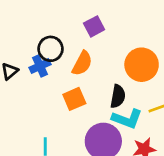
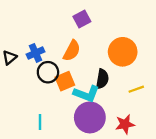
black circle: (51, 49) -> (48, 72), moved
cyan L-shape: (127, 119) -> (86, 94), moved

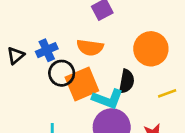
orange semicircle: (72, 51) -> (90, 47), turned 70
orange square: (65, 81) -> (82, 84), size x1.4

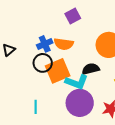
blue cross: (47, 50) -> (45, 44), moved
black semicircle: (127, 81) -> (91, 69), turned -114

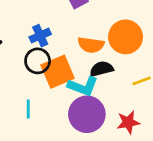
orange semicircle: (64, 44) -> (91, 45), moved
cyan line: (36, 107) -> (28, 109), moved

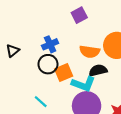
orange square: (58, 72) -> (64, 72), size x0.7
cyan line: (28, 109) -> (41, 102), turned -48

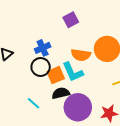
black semicircle: (98, 70) -> (61, 93), moved
cyan L-shape: (83, 84) -> (73, 72), moved, turned 45

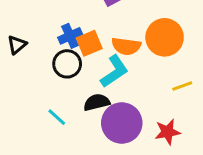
cyan L-shape: (73, 72) -> (114, 71), turned -100
orange square: (56, 75) -> (89, 43), moved

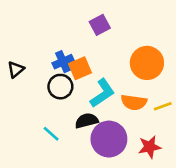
orange semicircle: (126, 46) -> (134, 102), moved

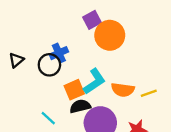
orange circle: (147, 63) -> (110, 35), moved
orange square: (80, 68) -> (74, 90), moved
black circle: (60, 87) -> (49, 65), moved

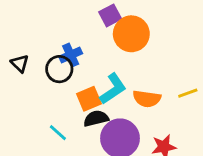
black triangle: (16, 60) -> (20, 63), turned -35
yellow line: (149, 93) -> (188, 93), moved

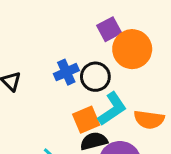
black circle: (59, 69) -> (95, 77), moved

